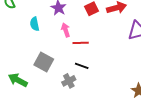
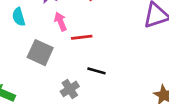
gray square: (44, 62) -> (40, 53), moved
black line: (82, 66) -> (96, 71), moved

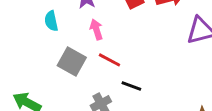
red line: (82, 37) -> (109, 60), moved, turned 30

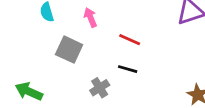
red line: (109, 60) -> (130, 40), moved

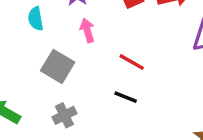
gray cross: (100, 88) -> (64, 115), moved

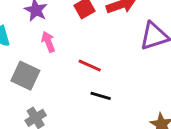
black line: (126, 97) -> (101, 96), moved

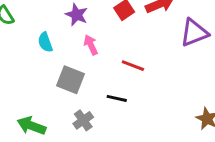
black line: (101, 96) -> (117, 98), moved

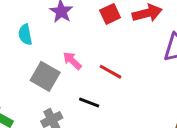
pink arrow: (91, 45) -> (72, 61), moved, turned -30

